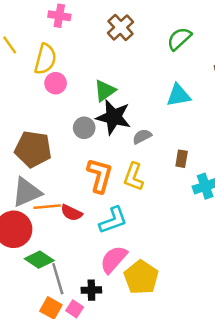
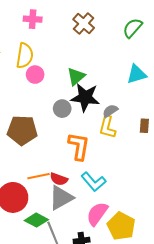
yellow L-shape: (134, 177) -> (107, 127), moved
gray triangle: (27, 192) -> (61, 198), moved
cyan L-shape: (113, 220) -> (94, 182), turned 75

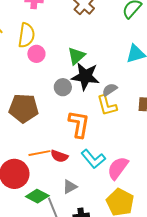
yellow L-shape: (107, 127) -> (107, 105), turned -30
gray triangle: (61, 198) -> (70, 187), moved, size x0.6
pink semicircle: (97, 214) -> (118, 168), moved

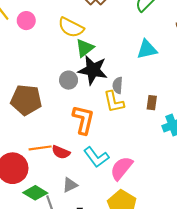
yellow semicircle: (26, 35) -> (71, 27), moved, turned 105
pink circle: (36, 54) -> (26, 21), moved
gray semicircle: (110, 90) -> (118, 85), turned -56

